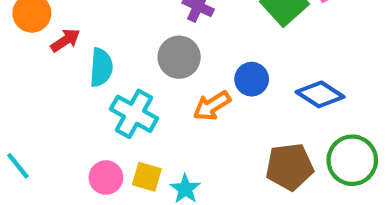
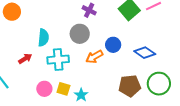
red arrow: (65, 40) -> (25, 59), moved
cyan cross: (134, 114) -> (58, 60), turned -35

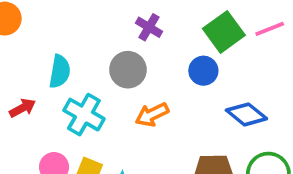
blue circle: (113, 45) -> (203, 71), moved
cyan cross: (58, 60) -> (84, 115), turned 30

